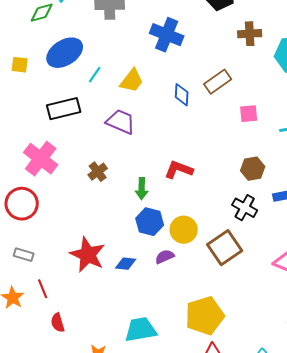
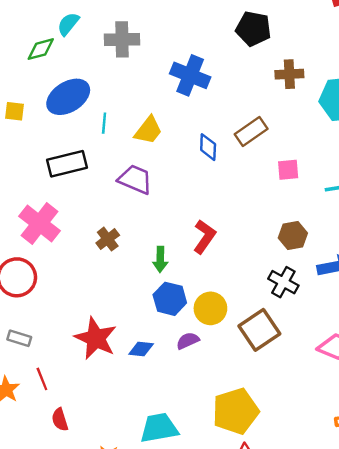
cyan line: (95, 75) -> (104, 123), turned -30
red L-shape: (179, 170) -> (204, 237), turned 104

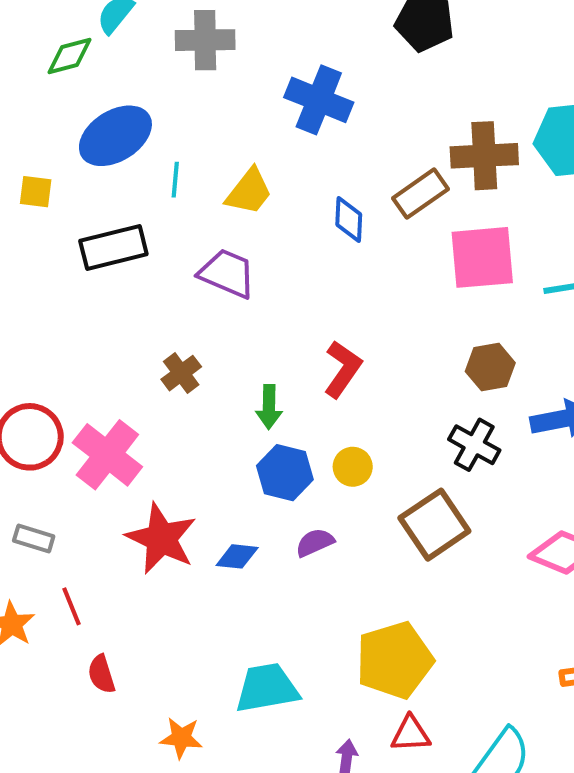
brown cross: (289, 74) -> (484, 156), moved, size x1.4
yellow square: (14, 111) -> (36, 192), moved
pink square: (288, 170) -> (482, 257), size x1.8
pink cross: (40, 224) -> (107, 455), moved
yellow circle: (210, 308) -> (353, 467), moved, size x0.7

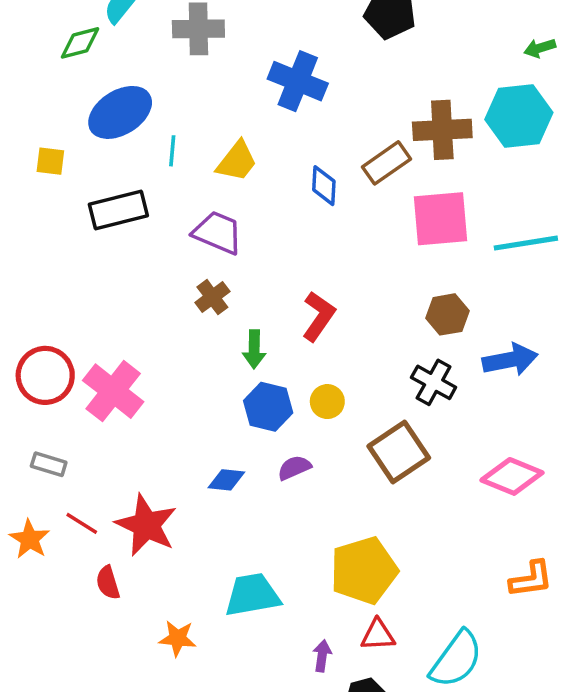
brown cross: (181, 373) -> (212, 297), moved
red star: (161, 539) -> (146, 525), moved
red line: (72, 606) -> (82, 523), turned -36

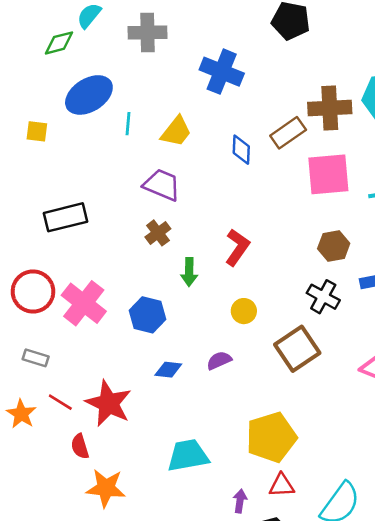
black rectangle: (118, 210) -> (66, 217), moved
blue hexagon: (268, 407) -> (148, 315), moved
orange star: (178, 638) -> (106, 488), moved, size x1.4

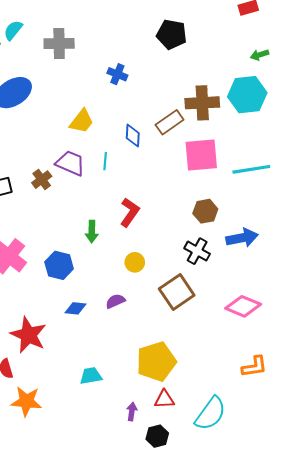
blue cross: (222, 72) -> (117, 74), size x0.6
cyan line: (128, 124) -> (105, 161), moved
brown cross: (158, 233) -> (42, 180), moved
cyan trapezoid: (188, 456) -> (91, 376), size x0.7

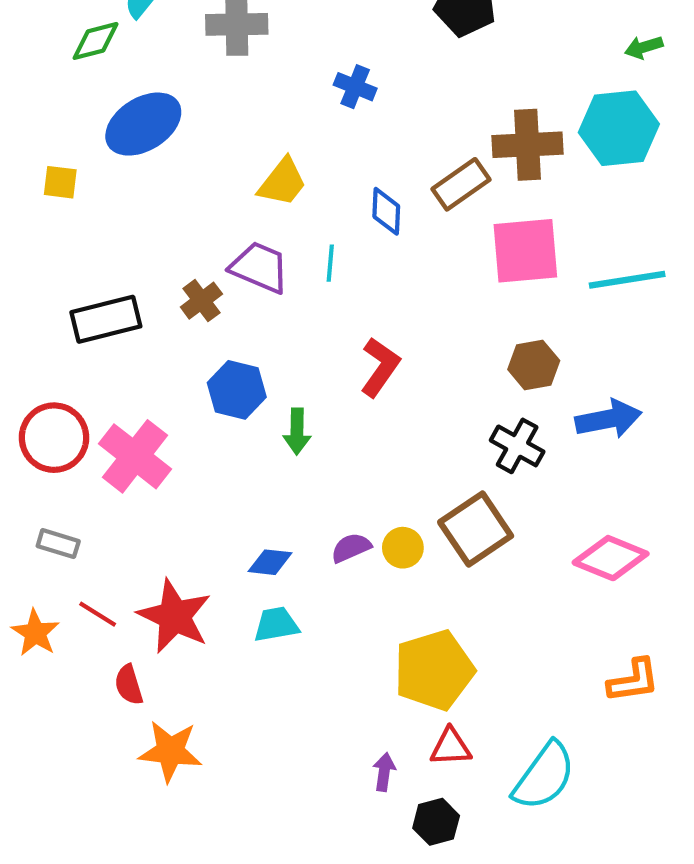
green arrow: (92, 232) -> (297, 431), moved
yellow circle: (135, 262) -> (403, 548), moved
blue hexagon: (59, 265) -> (237, 390), moved
cyan trapezoid: (91, 376) -> (276, 625), moved

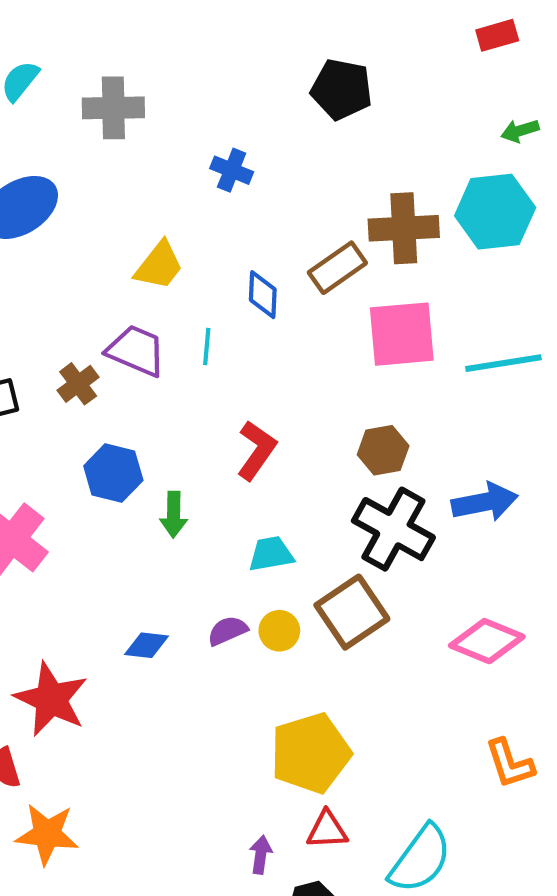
brown hexagon: (534, 365) -> (383, 450), moved
black cross: (517, 446) -> (393, 529), size x1.5
cyan trapezoid: (276, 625) -> (271, 554), moved
orange L-shape: (633, 681) -> (510, 763), turned 80

